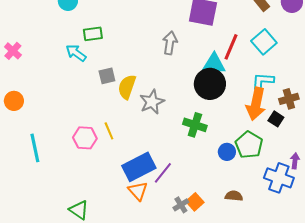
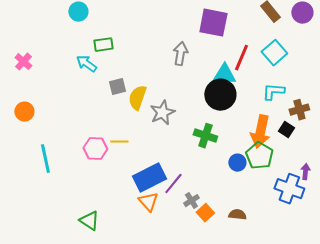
orange arrow: (256, 104) -> (260, 132), moved
yellow line: (109, 131) -> (119, 142), turned -66
brown semicircle: (234, 196) -> (237, 215), moved
gray cross: (181, 205) -> (191, 201), moved

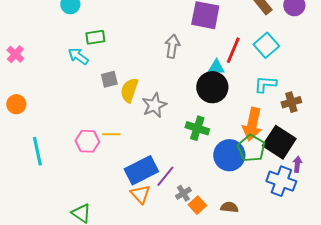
cyan triangle: (224, 75) -> (216, 67), size x0.7
black square: (286, 130) -> (279, 142), moved, size x2.0
blue circle: (237, 163) -> (229, 155), size x1.8

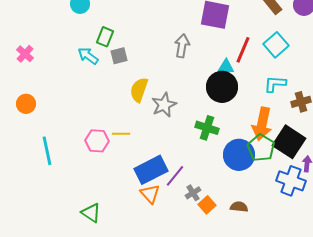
green rectangle: (95, 37) -> (105, 37), turned -60
gray square: (109, 79) -> (119, 56), moved

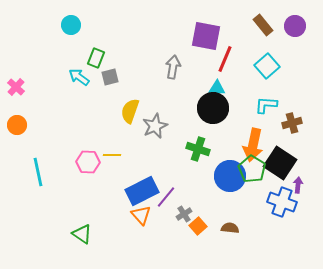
red line: (243, 50) -> (225, 59), moved
pink cross: (25, 54) -> (16, 87), moved

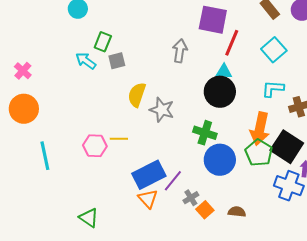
orange circle: (17, 125) -> (24, 109), size x1.5
gray star: (155, 126) -> (162, 110), turned -30
blue circle: (230, 176) -> (220, 160), moved

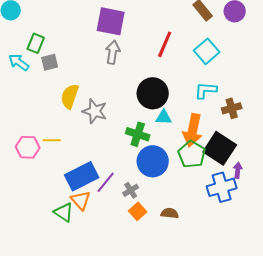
purple square: (213, 20) -> (111, 21), moved
cyan triangle: (224, 72) -> (164, 117), moved
blue cross: (289, 186) -> (222, 187), turned -36
gray cross: (191, 198) -> (131, 190), moved
green triangle: (89, 218) -> (64, 212), moved

